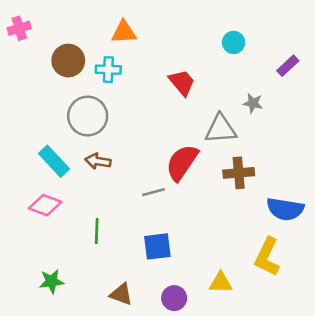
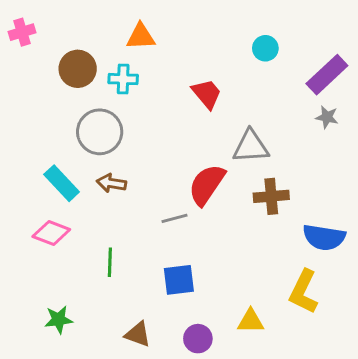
purple rectangle: (288, 66) -> (327, 75), size x1.6
gray star: (253, 103) -> (327, 117), moved

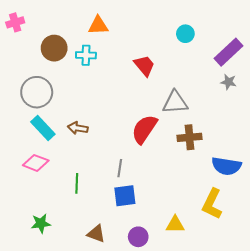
gray circle: (100, 132) -> (37, 92), moved
gray line: (174, 218) -> (120, 168), moved, turned -66

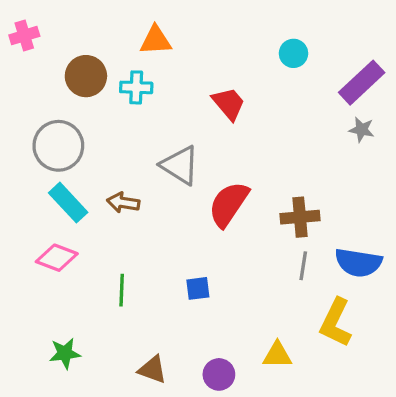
gray triangle: (175, 102) -> (180, 165), moved, turned 36
gray line: (120, 168) -> (303, 266), moved
blue square: (125, 196) -> (198, 288), moved, size x0.7

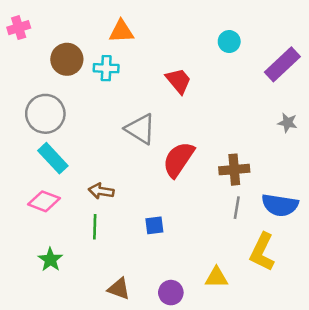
gray star: (362, 130) -> (288, 123), moved
brown arrow: (123, 203) -> (101, 191), moved
green star: (65, 353) -> (50, 260), moved, turned -30

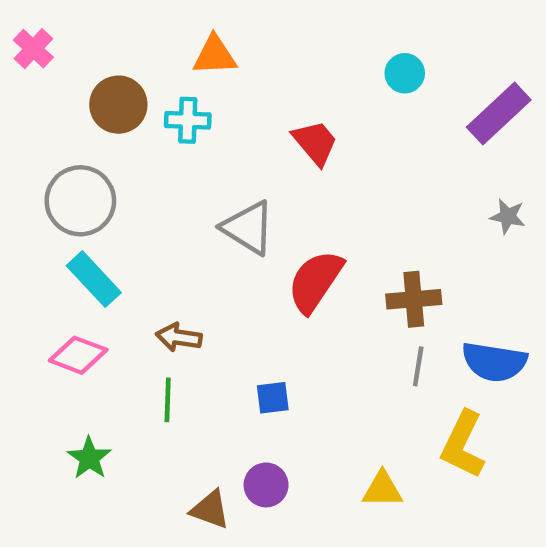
pink cross: (19, 28) -> (33, 49), turned -30
purple circle: (171, 293) -> (266, 485), moved

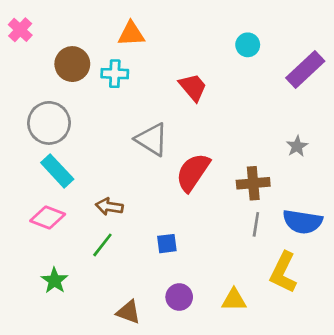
gray star: (508, 216) -> (297, 146), moved, turned 30
green line: (168, 400) -> (102, 245), turned 36
purple circle: (266, 485) -> (179, 297), moved

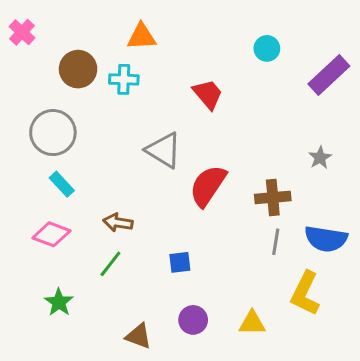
cyan rectangle: (57, 171) -> (62, 184), size x0.7

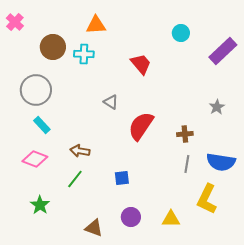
gray triangle: (164, 150) -> (111, 102), size x0.6
brown cross: (273, 197) -> (185, 134), size x0.7

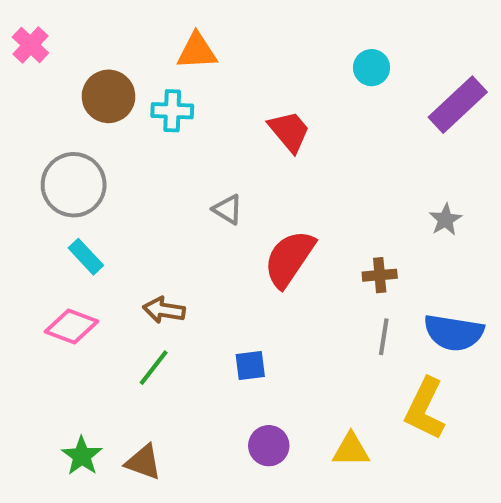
green star: (40, 205) -> (82, 456), moved
brown triangle: (94, 228) -> (143, 462), moved

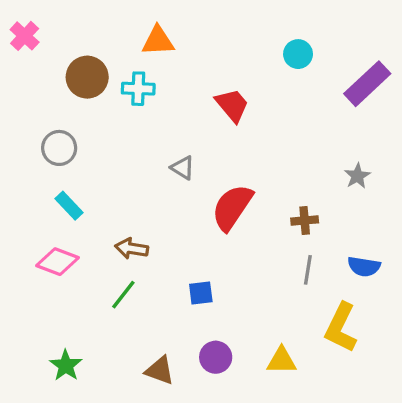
gray circle: (74, 185) -> (59, 148), size x0.7
blue semicircle: (454, 333) -> (364, 267), size x0.7
brown triangle: (143, 462) -> (160, 370), moved

